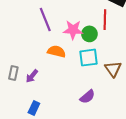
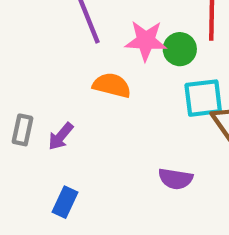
cyan square: (88, 58) -> (203, 98), moved
purple semicircle: (87, 97) -> (176, 179), turned 49

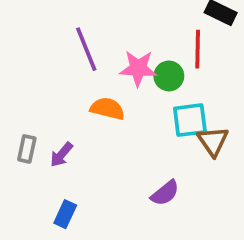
purple semicircle: (176, 179) -> (165, 193), turned -48

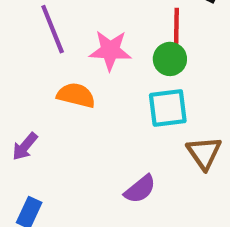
green circle: (169, 76) -> (170, 59), moved
brown triangle: (213, 141) -> (204, 153), moved

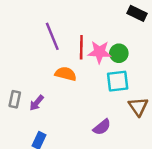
red line: (176, 29) -> (81, 47), moved
pink star: (110, 50) -> (99, 52), moved

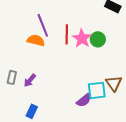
pink star: (99, 52) -> (82, 38), turned 30
orange semicircle: (66, 74) -> (36, 40), moved
cyan square: (118, 81) -> (97, 90), moved

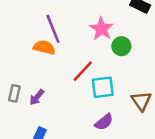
red line: (67, 34) -> (83, 71), moved, turned 42
pink star: (82, 38) -> (101, 29), moved
cyan square: (97, 90) -> (103, 87), moved

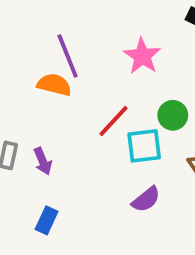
green circle: (121, 46) -> (173, 115), moved
purple arrow: (37, 97) -> (43, 161), turned -63

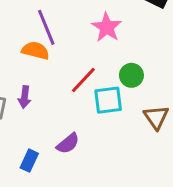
purple arrow: (43, 161) -> (25, 97), moved, turned 30
purple semicircle: (146, 199) -> (68, 144), moved

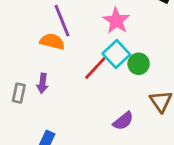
cyan square: (108, 100) -> (116, 54), moved, turned -36
purple semicircle: (68, 144) -> (123, 121), moved

